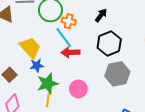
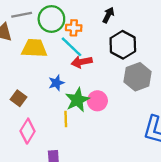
yellow trapezoid: (30, 48) -> (34, 48), moved, turned -35
blue star: (37, 66) -> (56, 83), moved
green star: (47, 84) -> (77, 100), moved

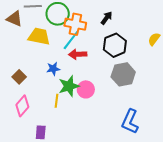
orange cross: (74, 28) -> (75, 24), size x1.5
cyan line: (72, 47) -> (71, 40), turned 75

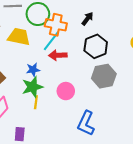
green star: (69, 86) -> (32, 87), moved
blue L-shape: (130, 122) -> (86, 123), moved

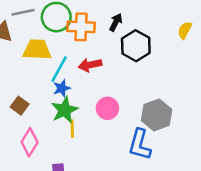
black arrow: (87, 19) -> (116, 22), moved
cyan line: (51, 41) -> (59, 69), moved
gray hexagon: (104, 76) -> (157, 115), moved

